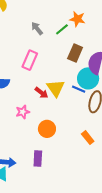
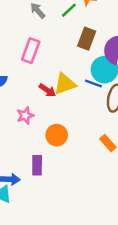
yellow triangle: (56, 88) -> (65, 84), turned 48
purple rectangle: (38, 159) -> (37, 165), moved

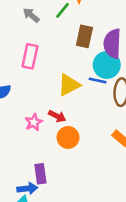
red arrow: (47, 90) -> (57, 116), moved
purple rectangle: (37, 165) -> (40, 174), moved

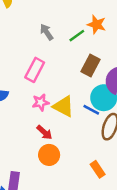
yellow triangle: (69, 85) -> (63, 106), turned 40
pink star: (34, 122) -> (41, 102), moved

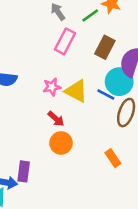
pink rectangle: (35, 70) -> (65, 41), moved

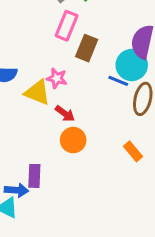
brown rectangle: (105, 47) -> (87, 48), moved
pink star: (52, 87) -> (57, 78), turned 30
yellow triangle: (76, 91) -> (37, 92), moved

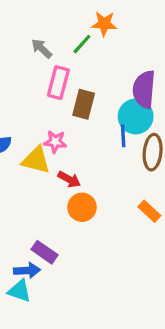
blue line: (118, 81) -> (123, 136), turned 72
purple rectangle: (34, 176) -> (45, 252), turned -50

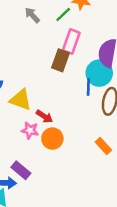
pink rectangle: (58, 83) -> (71, 42), moved
pink star: (55, 142) -> (30, 130), moved

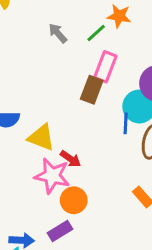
pink star: (30, 130) -> (52, 176), size x1.6
orange circle: (52, 139) -> (74, 200), moved
purple rectangle: (21, 170) -> (60, 231), moved, turned -72

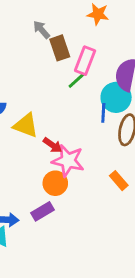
green line: (96, 33) -> (77, 80), moved
brown rectangle: (92, 90) -> (60, 48), moved, turned -40
pink star: (52, 176) -> (68, 161), moved

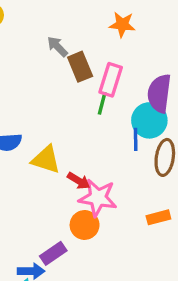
green line: (77, 80) -> (102, 103), turned -30
orange rectangle: (119, 181) -> (158, 217), turned -60
purple rectangle: (43, 211) -> (53, 253), moved

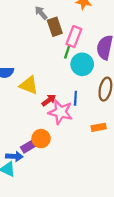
cyan circle: (149, 120) -> (82, 64), moved
blue line: (136, 139) -> (75, 98), moved
red arrow: (79, 181) -> (49, 100), turned -72
orange circle: (85, 225) -> (41, 139), moved

